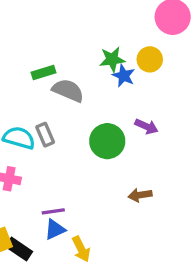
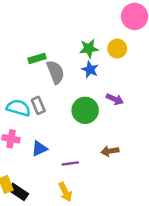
blue star: (124, 76) -> (90, 70), moved
gray semicircle: (68, 90) -> (55, 72), turned 45
purple line: (53, 211) -> (70, 163), moved
blue triangle: (55, 229) -> (39, 149), moved

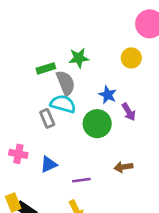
green star: (89, 49) -> (79, 58), moved
blue star: (90, 70) -> (108, 95), moved
purple arrow: (115, 99) -> (129, 112), turned 35
cyan semicircle: (18, 108) -> (63, 104), moved

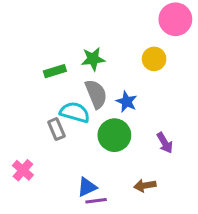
gray semicircle: (66, 83) -> (96, 94), moved
purple arrow: (129, 112) -> (165, 143), moved
pink cross: (18, 154) -> (23, 170), turned 30
blue triangle: (49, 164) -> (87, 187), moved

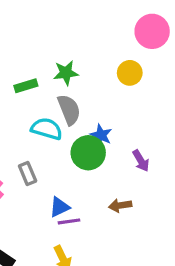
blue star: (127, 102) -> (101, 135), moved
gray rectangle: (56, 129) -> (28, 174), moved

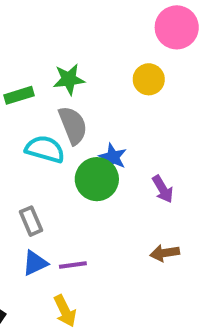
gray rectangle: (28, 174) -> (31, 221), moved
brown arrow: (120, 205) -> (165, 253), moved
blue triangle: (59, 207) -> (35, 263), moved

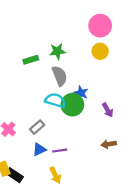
pink circle: (177, 27) -> (100, 26), moved
cyan semicircle: (45, 149) -> (55, 100), moved
gray rectangle: (31, 221) -> (37, 127), turned 72

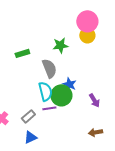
green star: (57, 51) -> (60, 45), moved
yellow circle: (100, 51) -> (87, 35), moved
cyan semicircle: (55, 100) -> (45, 91), turned 60
purple line: (60, 151) -> (49, 108), moved

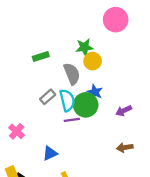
yellow circle: (87, 35) -> (93, 61), moved
purple arrow: (94, 100) -> (124, 111), turned 96
gray rectangle: (28, 116) -> (48, 97), moved

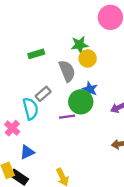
cyan semicircle: (67, 100) -> (31, 109), moved
blue triangle: (50, 153) -> (27, 152), moved

